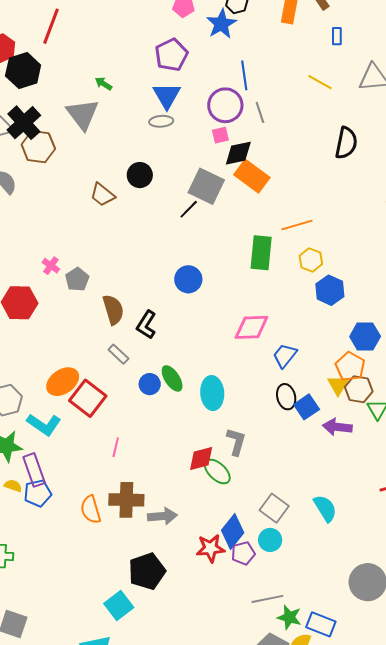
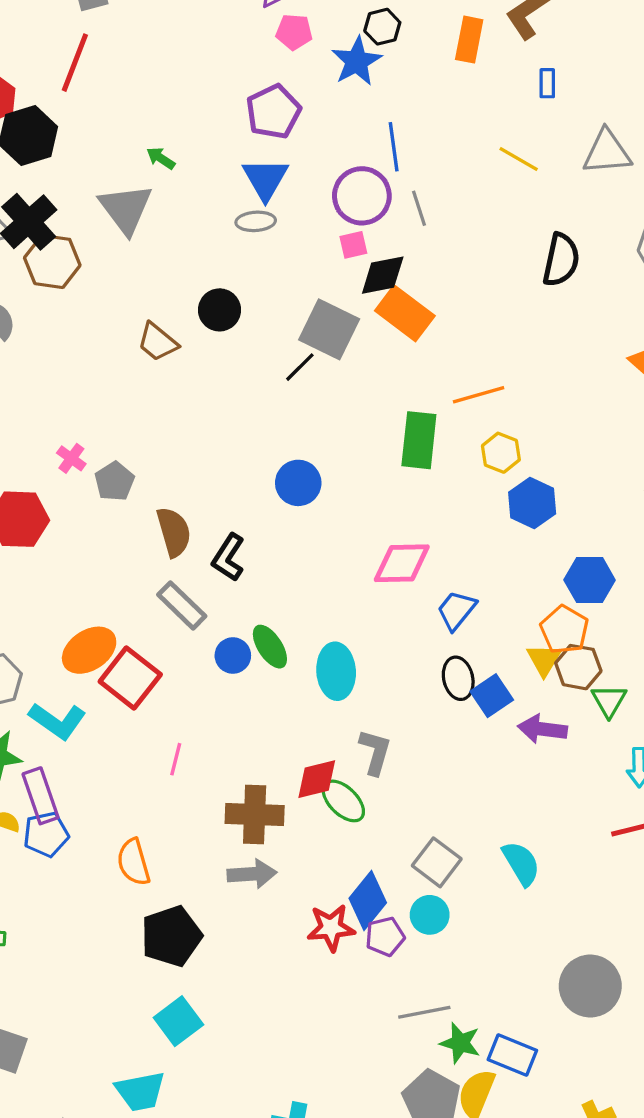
gray rectangle: (118, 354) -> (182, 605), size x1.4
brown cross: (126, 500) -> (255, 814), moved
black pentagon: (147, 571) -> (171, 936), moved

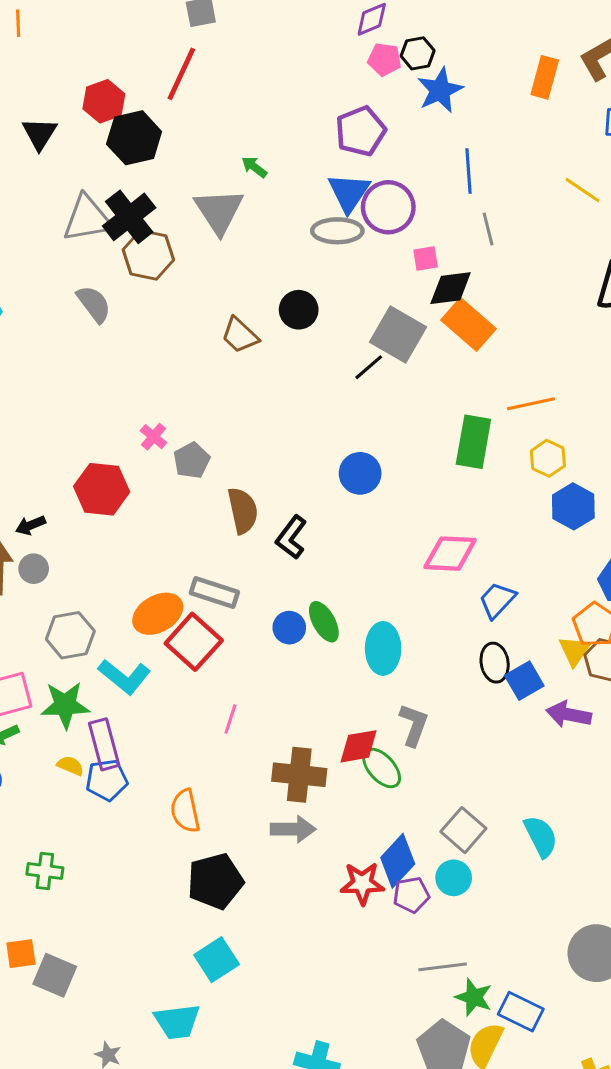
black hexagon: (382, 27) -> (418, 53), moved
purple circle: (362, 196) -> (388, 207), moved
gray ellipse: (256, 221) -> (337, 231), size x1.4
gray rectangle: (182, 605) -> (214, 593), moved, turned -30

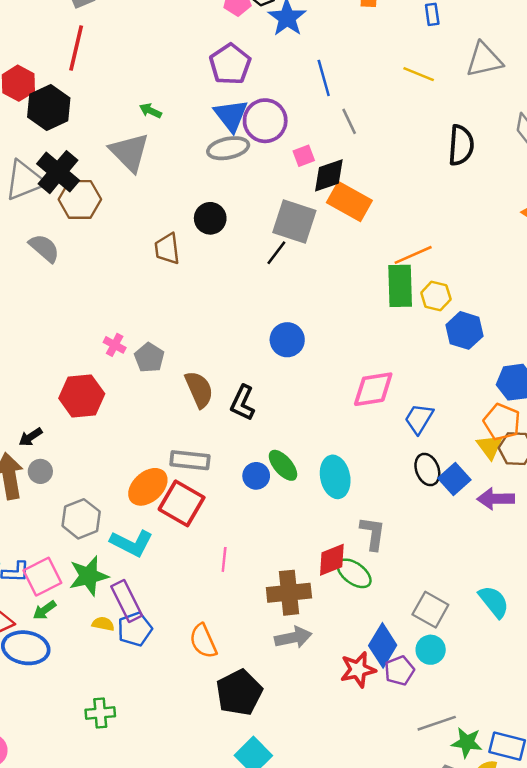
brown trapezoid: (240, 335) -> (167, 249), turned 52
green rectangle: (473, 442) -> (400, 286), moved

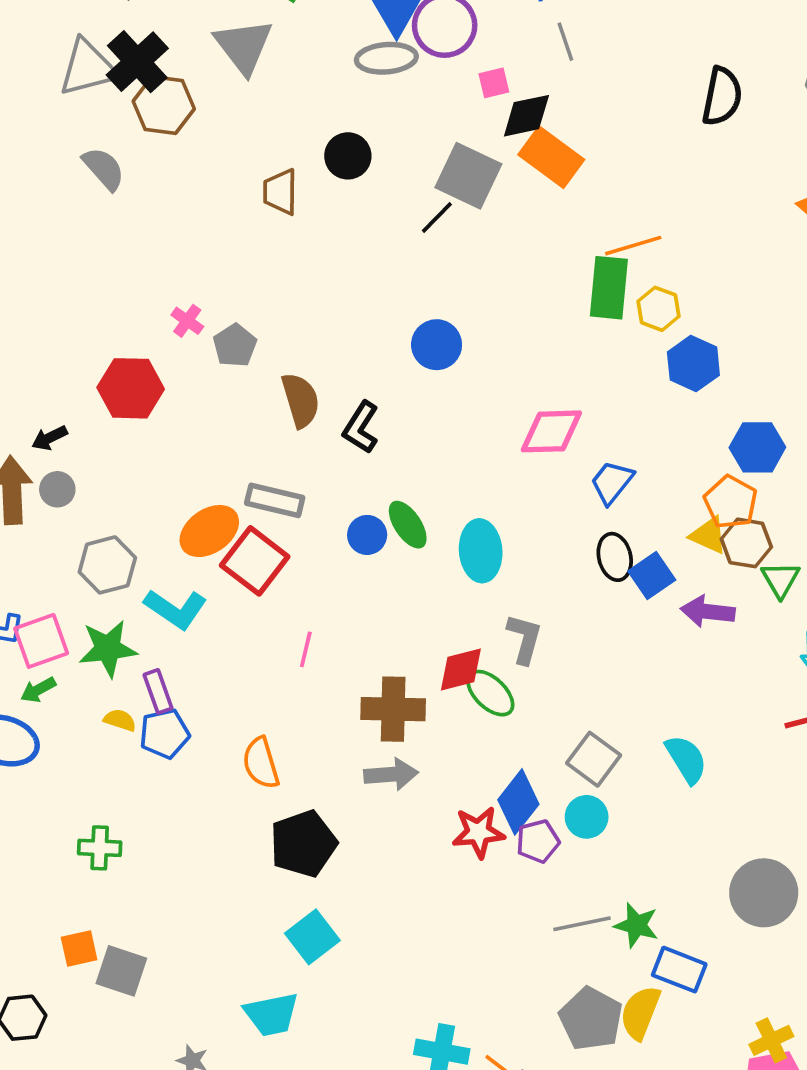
yellow triangle: (490, 447) -> (709, 535), turned -36
purple rectangle: (127, 601) -> (158, 691), size x0.7
green star: (467, 743) -> (636, 925), moved

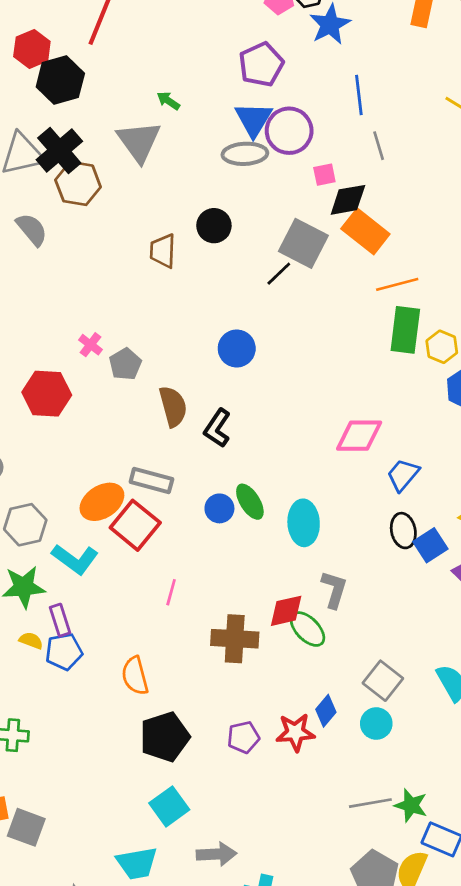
orange line: (633, 246) -> (397, 284), moved
blue circle: (437, 345) -> (237, 348), moved
gray arrow: (391, 774) -> (216, 854), moved
blue diamond: (518, 802) -> (326, 711), size x0.7
purple pentagon: (538, 841) -> (243, 737), moved

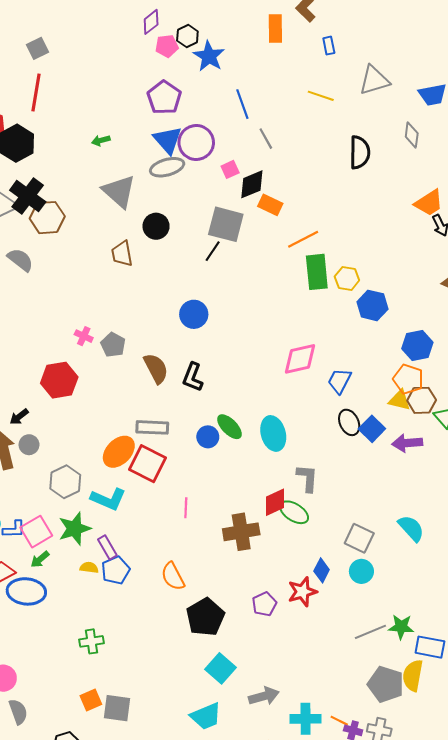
green arrow: (168, 101) -> (101, 140), turned -36
gray triangle: (139, 141) -> (119, 191), moved
orange rectangle: (365, 231) -> (270, 205), size x0.7

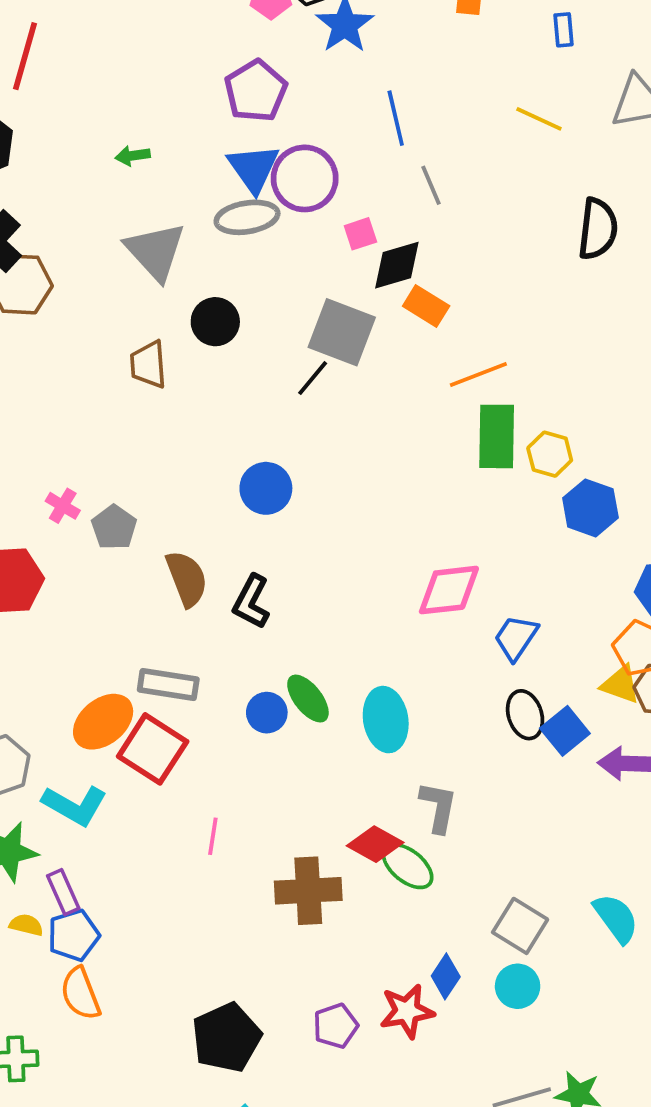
red diamond: (275, 502) -> (375, 844), turned 48
orange semicircle: (173, 576) -> (80, 994), moved

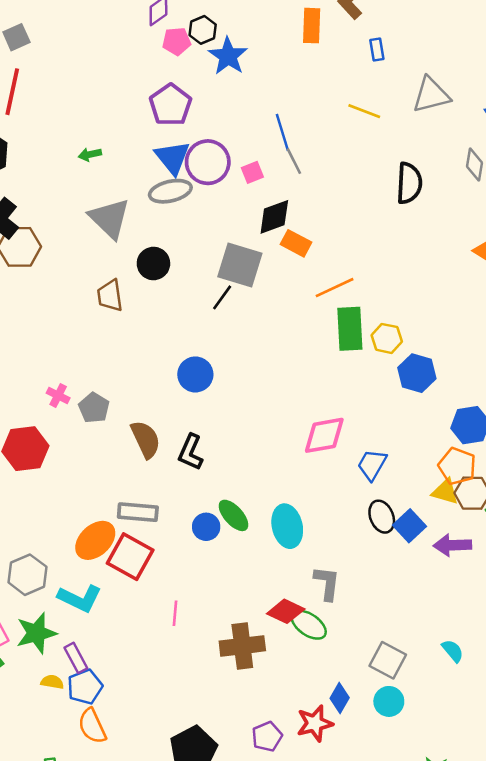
blue line: (396, 118) -> (282, 132), moved
pink square: (360, 234) -> (252, 172), moved
cyan semicircle: (616, 918) -> (453, 651), size x0.7

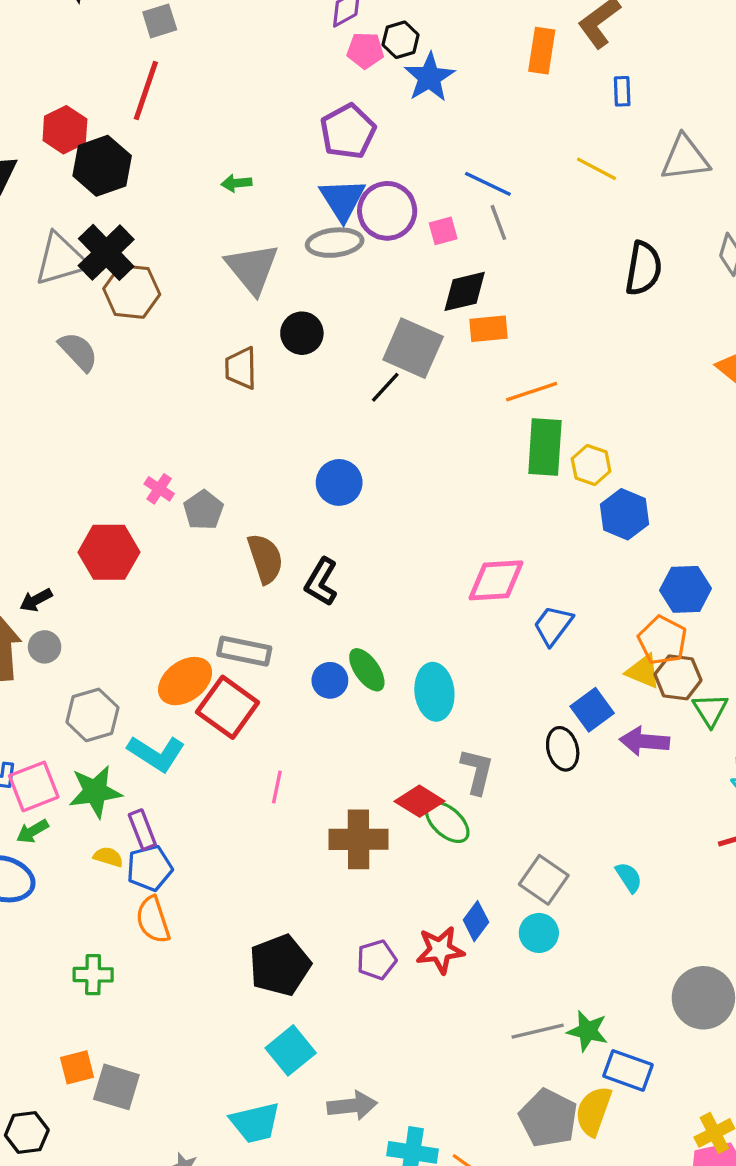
blue line: (282, 132) -> (488, 184), turned -54
orange rectangle: (296, 243) -> (489, 329), turned -40
black ellipse: (382, 517) -> (563, 749), moved

